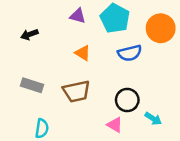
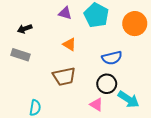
blue semicircle: (130, 53) -> (112, 58), moved
gray rectangle: (32, 85) -> (21, 55), moved
cyan arrow: (153, 119) -> (129, 99), size x1.5

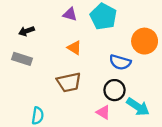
orange circle: (135, 24) -> (145, 41), moved
blue semicircle: (112, 58) -> (120, 62), turned 30

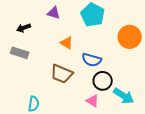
purple triangle: (70, 14) -> (54, 13), moved
blue semicircle: (120, 62) -> (92, 60), moved
brown trapezoid: (69, 82) -> (62, 74), turned 35

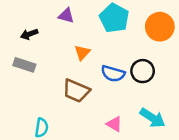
orange circle: (130, 37) -> (160, 27), moved
orange triangle: (67, 43) -> (82, 53), turned 40
black circle: (103, 81) -> (143, 71), moved

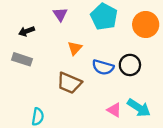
purple triangle: (66, 16) -> (60, 14), turned 40
pink triangle: (114, 124) -> (114, 110), moved

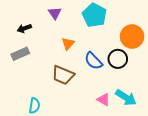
orange circle: (146, 25) -> (132, 37), moved
gray rectangle: (22, 59) -> (20, 54), turned -42
blue semicircle: (103, 67) -> (93, 61), turned 30

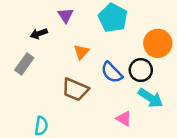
black arrow: (24, 28) -> (39, 34), moved
gray rectangle: (20, 54) -> (24, 64), turned -30
cyan arrow: (126, 98) -> (151, 98), moved

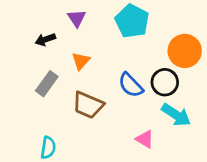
orange triangle: (81, 52) -> (81, 61), moved
gray rectangle: (24, 64) -> (47, 84), moved

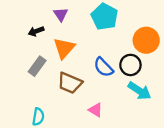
orange triangle: (81, 61) -> (64, 48), size x1.5
pink triangle: (145, 139) -> (96, 110), moved

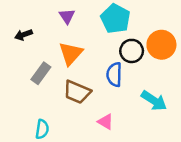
black arrow: (36, 31) -> (24, 35), moved
black circle: (130, 65) -> (132, 51), moved
blue semicircle: (103, 67) -> (114, 75), turned 45

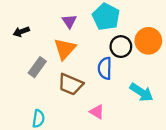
purple triangle: (67, 16) -> (69, 21), moved

